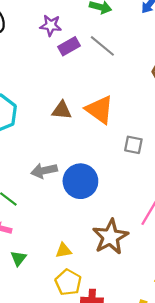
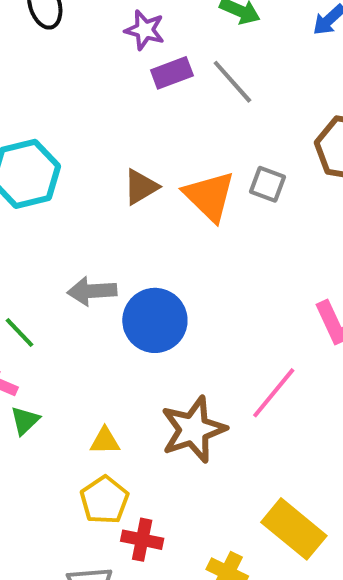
brown triangle: (62, 110) -> (141, 187), turned -45
gray square: (133, 145) -> (267, 184), moved
green triangle: (18, 258) -> (25, 421), moved

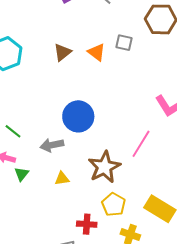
orange triangle: (209, 196) -> (96, 52), size x0.7
gray arrow: (92, 291) -> (52, 145), moved
yellow pentagon: (104, 500) -> (114, 205), moved

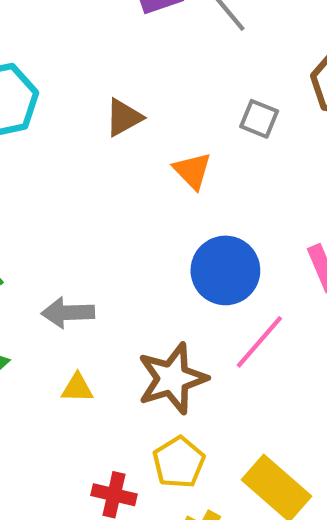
orange triangle: (96, 52) -> (192, 171), moved
blue circle: (78, 116) -> (225, 270), moved

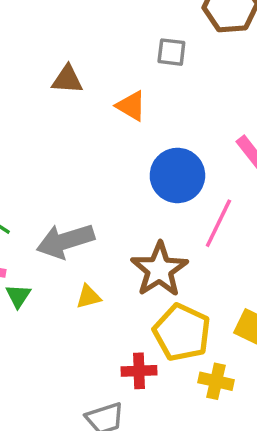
brown triangle: (124, 117) -> (67, 79), turned 48
gray arrow: (68, 313) -> (65, 241), size x1.4
yellow pentagon: (179, 462) -> (182, 332), size x1.4

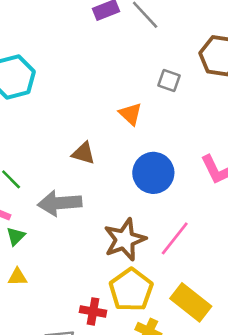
brown triangle: (67, 79) -> (84, 153), moved
pink line: (218, 223) -> (175, 238), moved
yellow triangle: (88, 297) -> (17, 277), moved

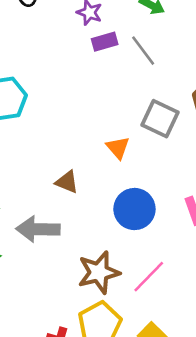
gray square: (169, 80) -> (160, 119), size x1.6

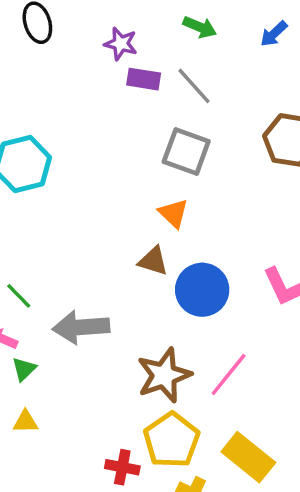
purple rectangle: (105, 42) -> (144, 79), turned 30
gray square: (160, 119) -> (186, 151), moved
brown triangle: (67, 182) -> (153, 261), moved

